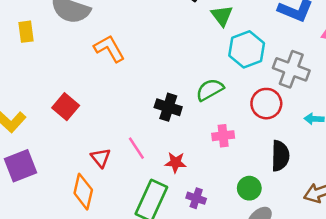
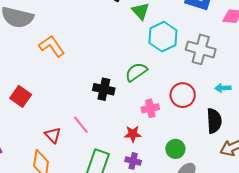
red circle: (266, 104) -> (183, 95), moved
black semicircle: (280, 156) -> (214, 121), moved
red star: (176, 162) -> (133, 134), moved

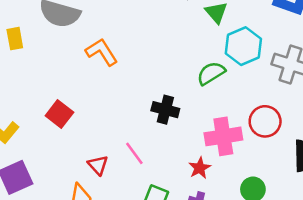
green semicircle: (136, 72) -> (211, 73), moved
pink cross: (150, 108) -> (223, 136), size x1.6
red star: (133, 134) -> (200, 168), turned -30

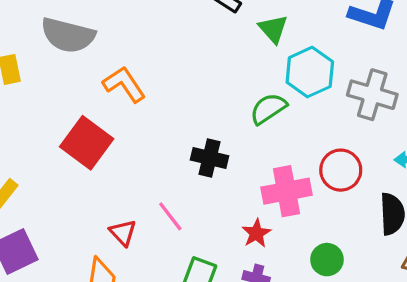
red square: (59, 114) -> (87, 143), moved, size x1.4

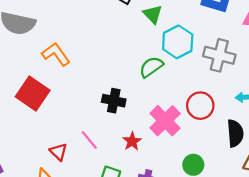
pink cross: (286, 191) -> (165, 121), turned -32
red star: (256, 233) -> (132, 141), moved

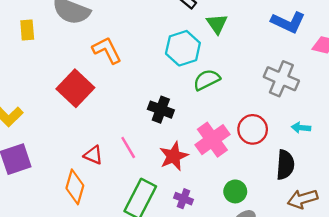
cyan hexagon: (178, 42) -> (183, 48), moved
red star: (132, 141) -> (174, 156), size x1.4
red triangle: (59, 152) -> (93, 155), turned -30

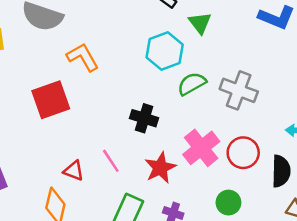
gray cross: (281, 79) -> (239, 90), moved
red square: (75, 88) -> (51, 100), turned 30
red circle: (253, 129) -> (243, 153), moved

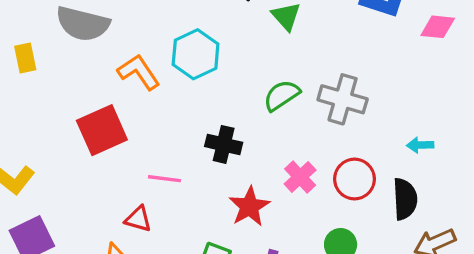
cyan hexagon: (165, 51) -> (196, 54), moved
pink cross: (201, 148) -> (300, 177), size x0.7
pink line: (111, 161) -> (165, 179), moved, turned -45

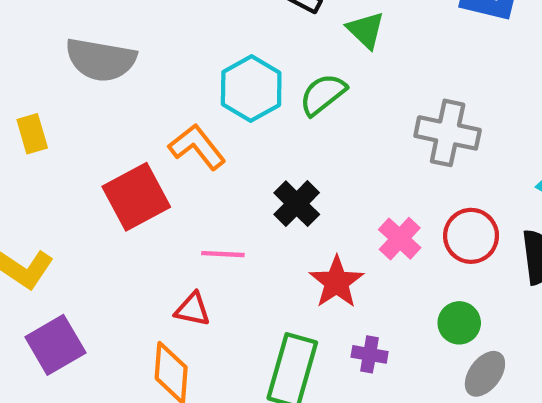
yellow rectangle: (25, 58) -> (32, 134), moved
orange L-shape: (139, 72) -> (197, 147), moved
green semicircle: (282, 95) -> (323, 94), moved
black cross: (224, 144) -> (297, 204), turned 36

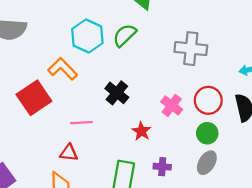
red star: (336, 282) -> (141, 131), size x0.7
green circle: (459, 323) -> (207, 133), moved
gray ellipse: (485, 374) -> (207, 163), moved

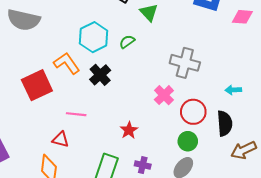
green semicircle: (125, 35) -> (127, 42), size x0.7
black cross: (117, 93) -> (100, 75), moved
pink cross: (172, 105) -> (164, 95), moved

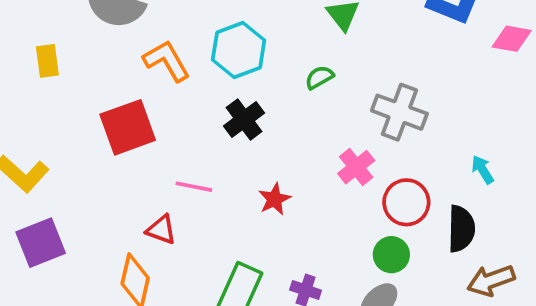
green semicircle: (127, 42) -> (319, 77), moved
orange L-shape: (67, 63) -> (167, 61), moved
cyan arrow: (233, 90) -> (483, 170), turned 56
red star: (129, 130) -> (274, 199), moved

